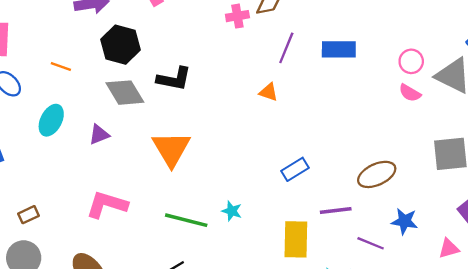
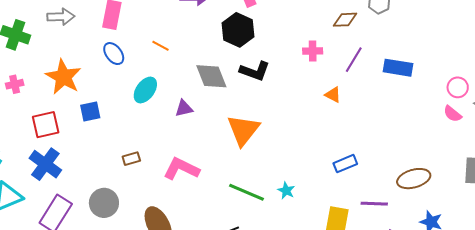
pink cross: (237, 16) -> (313, 51), moved
black hexagon: (121, 45) -> (238, 30), moved
brown rectangle: (29, 215) -> (131, 159), moved

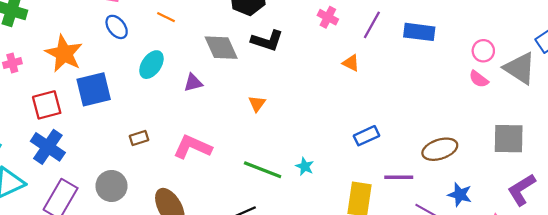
pink cross: (313, 51) -> (328, 17), turned 30
blue square: (90, 112) -> (94, 89), size x1.6
orange triangle: (243, 130) -> (257, 104), size x0.5

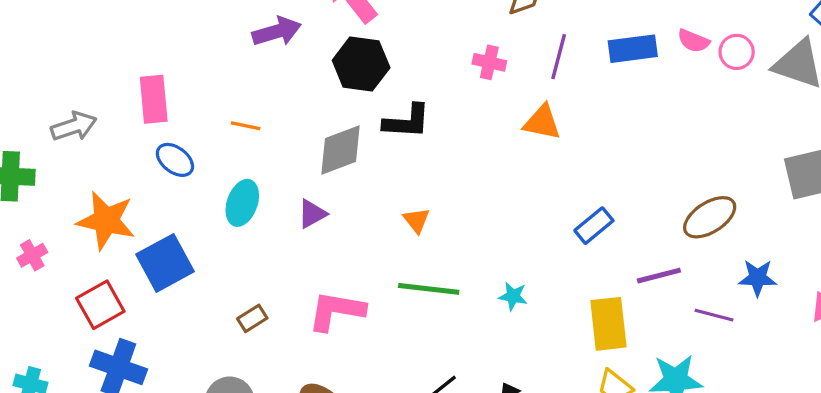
gray diamond: (221, 48) -> (341, 150), turned -72
orange triangle: (351, 63) -> (542, 122), size x1.4
pink semicircle: (479, 79) -> (693, 41), moved
green line: (263, 170) -> (429, 289), moved

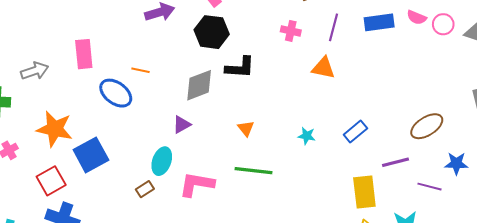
blue ellipse: (175, 160) -> (116, 93), moved, size x1.4
cyan ellipse: (242, 203) -> (162, 161), moved
cyan star: (513, 296) -> (307, 136), moved

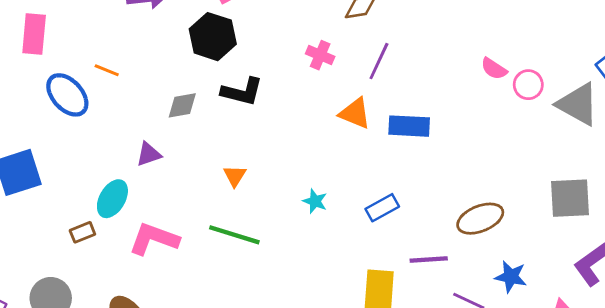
blue rectangle: (379, 22) -> (409, 126), moved
gray diamond: (199, 85) -> (182, 105), size x0.7

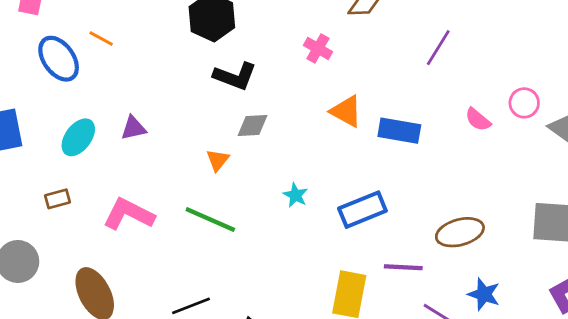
purple line: (379, 61) -> (438, 48), moved
pink semicircle: (494, 69) -> (478, 120), moved
gray diamond: (182, 105) -> (253, 125), moved
cyan ellipse: (112, 199) -> (78, 137), moved
blue rectangle: (382, 208) -> (362, 210), size x1.4

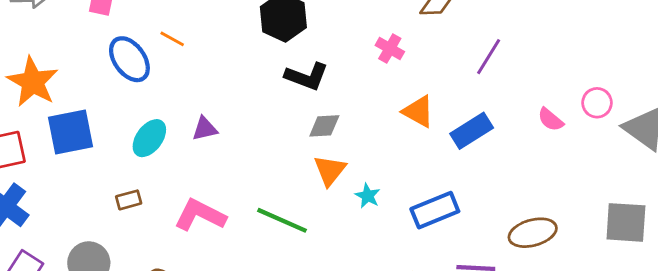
purple line: (438, 48) -> (489, 57), moved
blue rectangle: (399, 131) -> (472, 131), turned -42
orange triangle: (218, 160) -> (330, 170), moved, size x1.4

